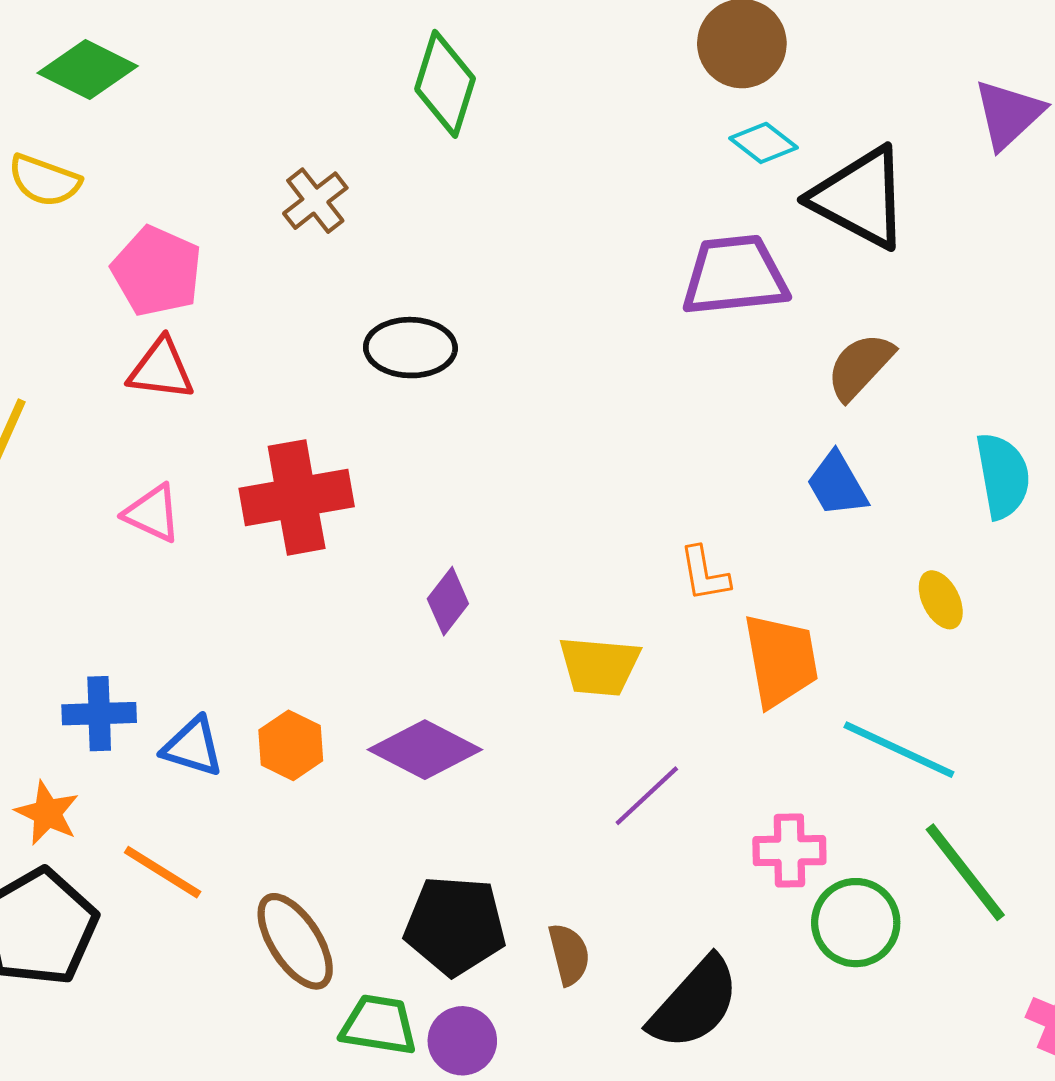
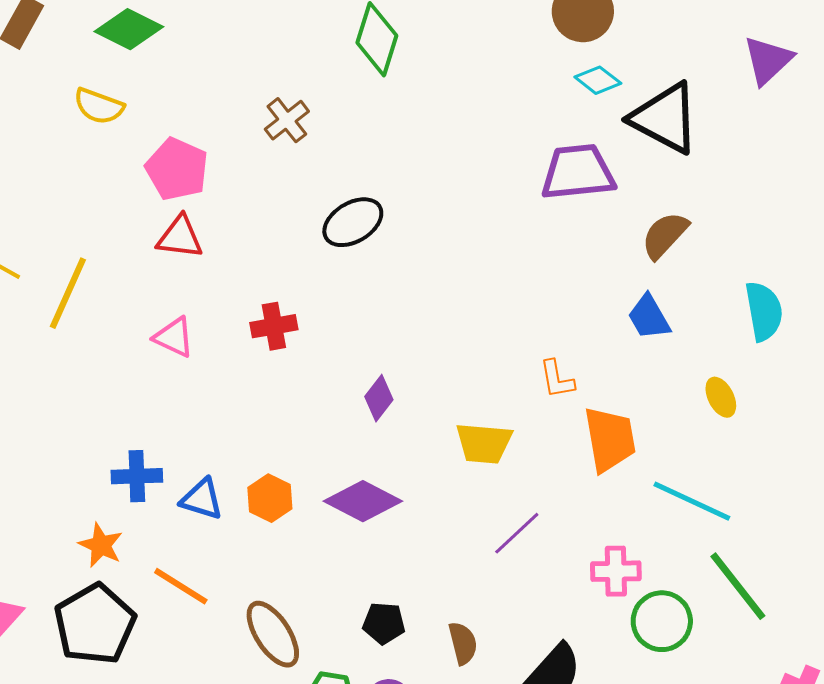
black ellipse: (410, 348) -> (353, 222), turned -32
red cross: (297, 497) -> (274, 326), size x0.6
black pentagon: (455, 925) -> (384, 623), size x0.6

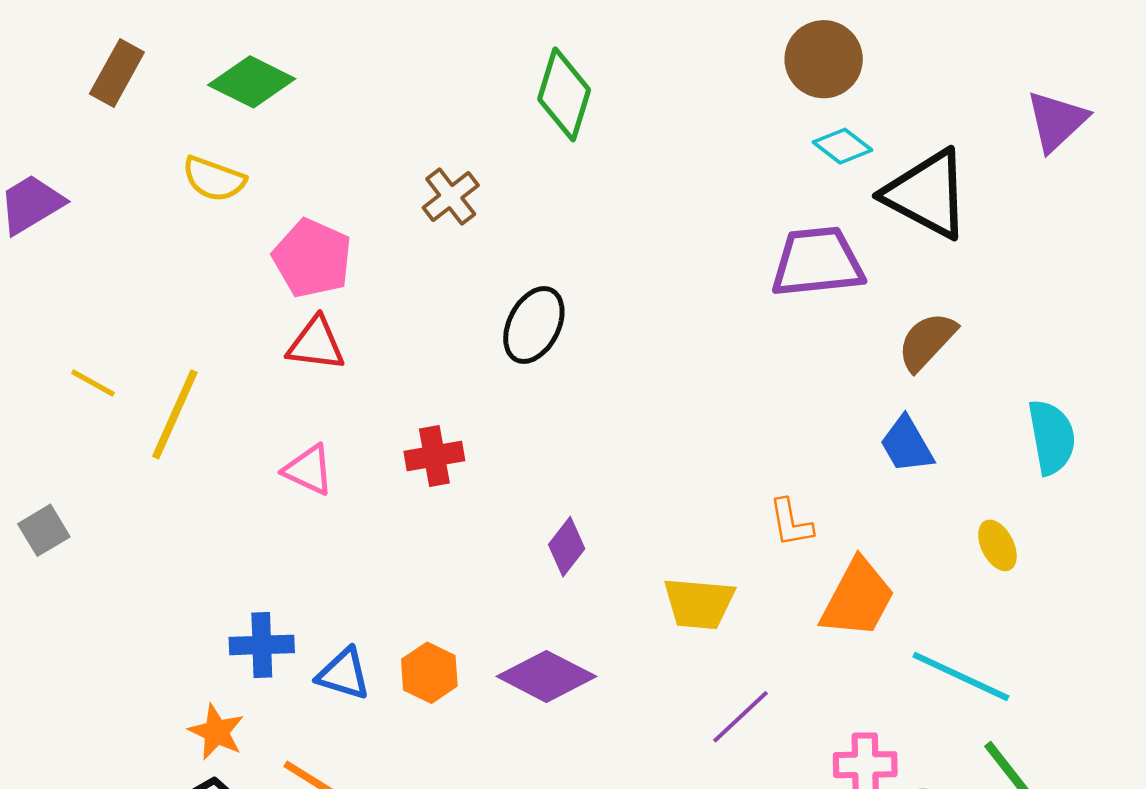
black ellipse: (353, 222) -> (534, 325), turned -32
orange trapezoid: (610, 439) -> (858, 598), turned 38

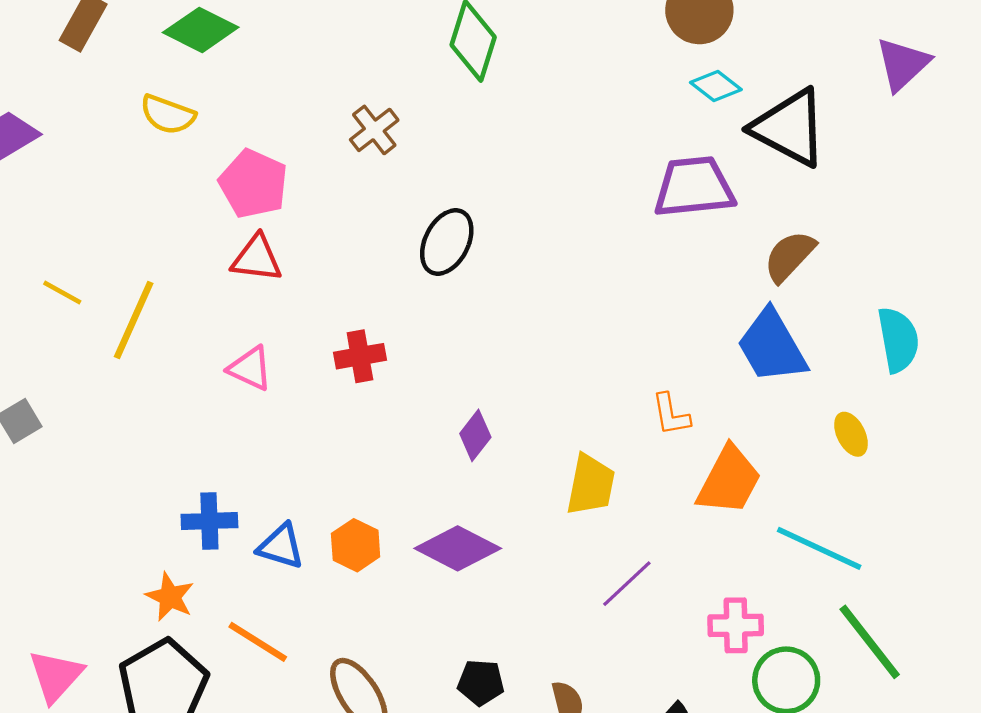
blue trapezoid: (907, 445) -> (772, 346), size x1.5
yellow trapezoid: (699, 603) -> (591, 485), turned -84

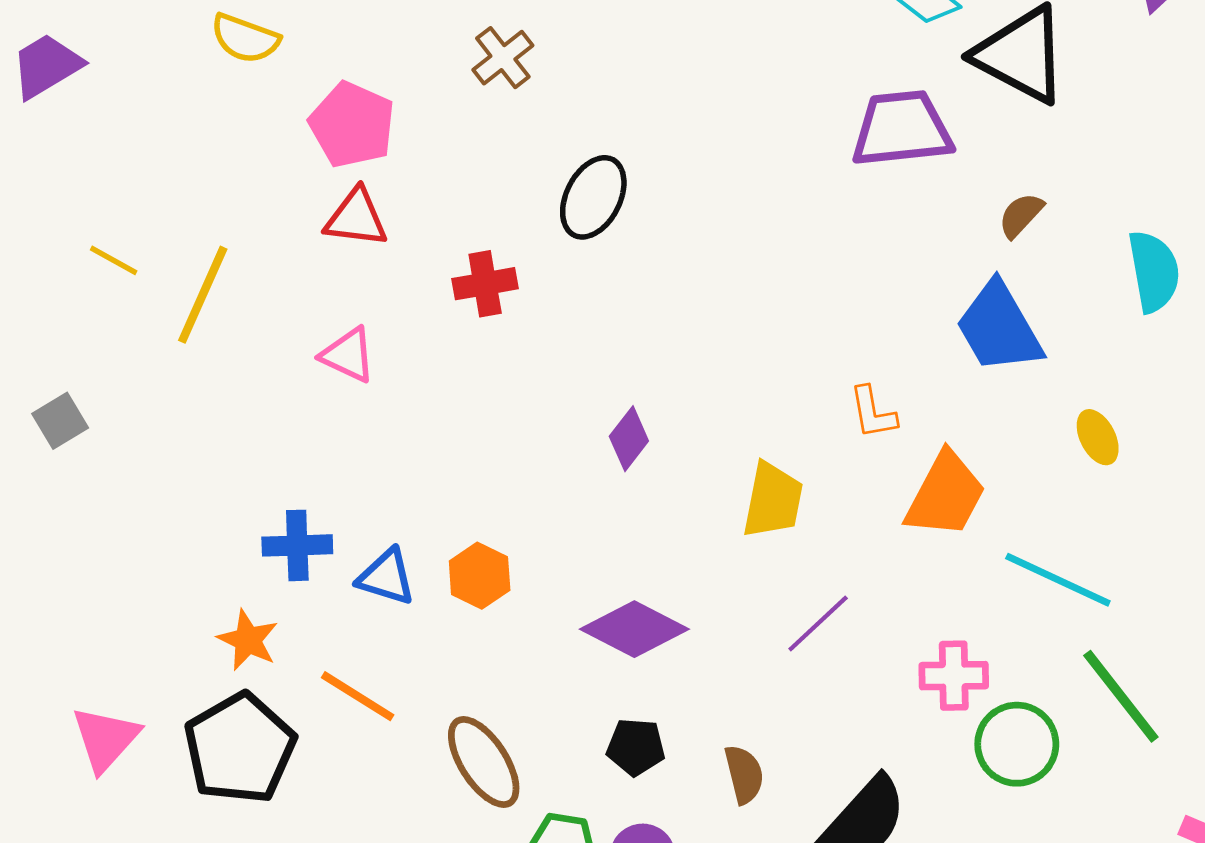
brown semicircle: (789, 256) -> (1021, 215), size x0.7
cyan semicircle: (898, 340) -> (1154, 271), moved
red cross: (360, 356) -> (485, 284), moved
purple diamond: (458, 548) -> (634, 629), moved

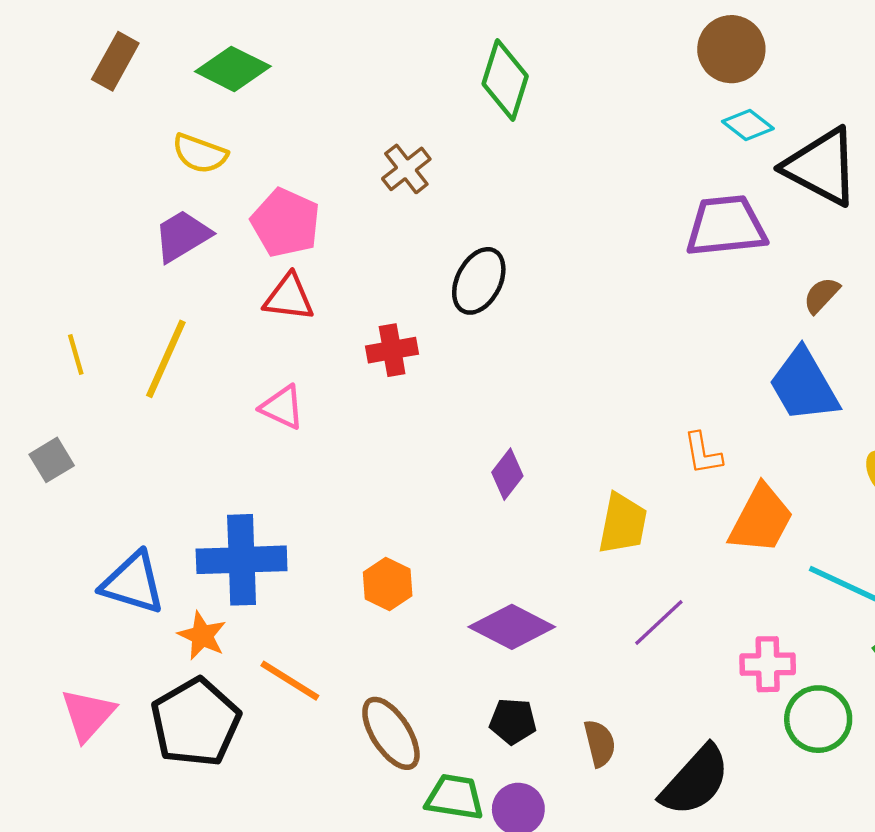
purple trapezoid: (46, 66) -> (182, 236), moved
yellow line: (114, 260) -> (76, 354), moved, turned 45
blue cross: (297, 545) -> (242, 560), size x1.6
blue triangle: (386, 577) -> (133, 583), moved, size x1.4

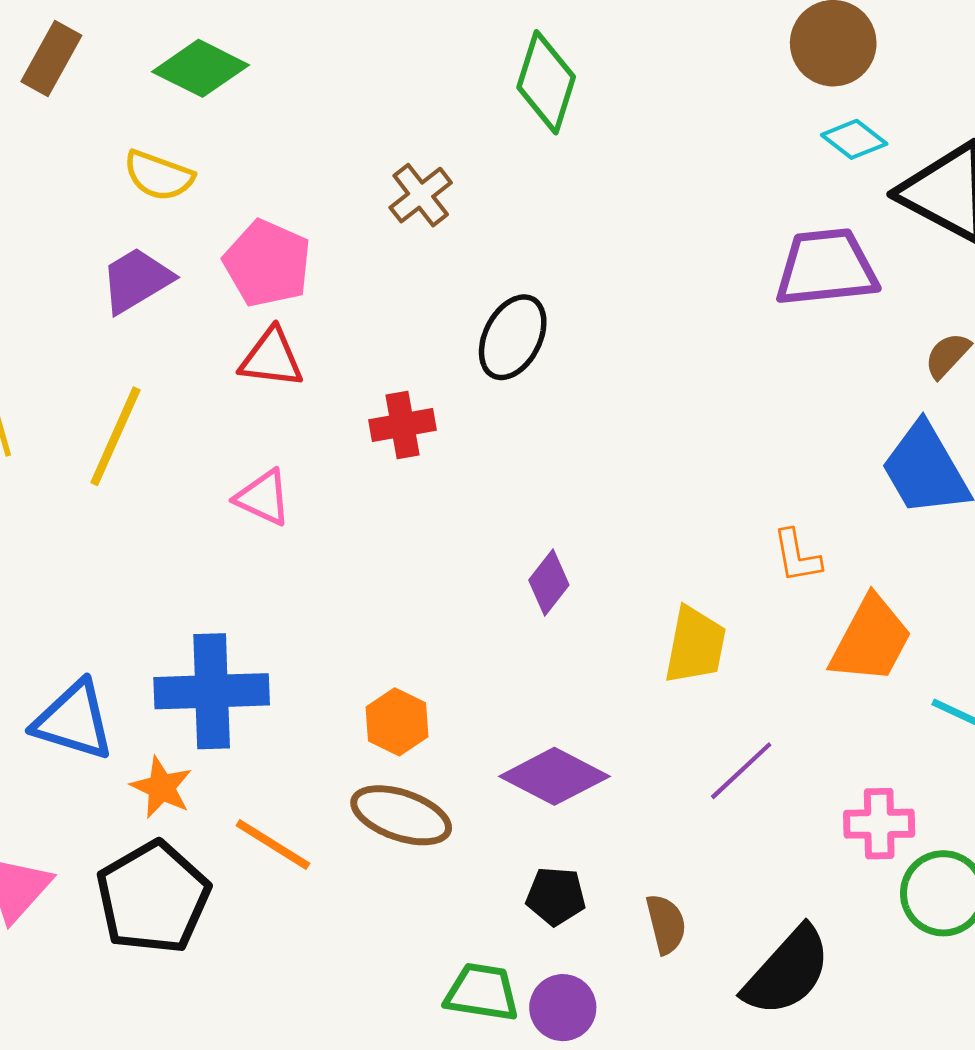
brown ellipse: (391, 733) -> (401, 815), moved, turned -38

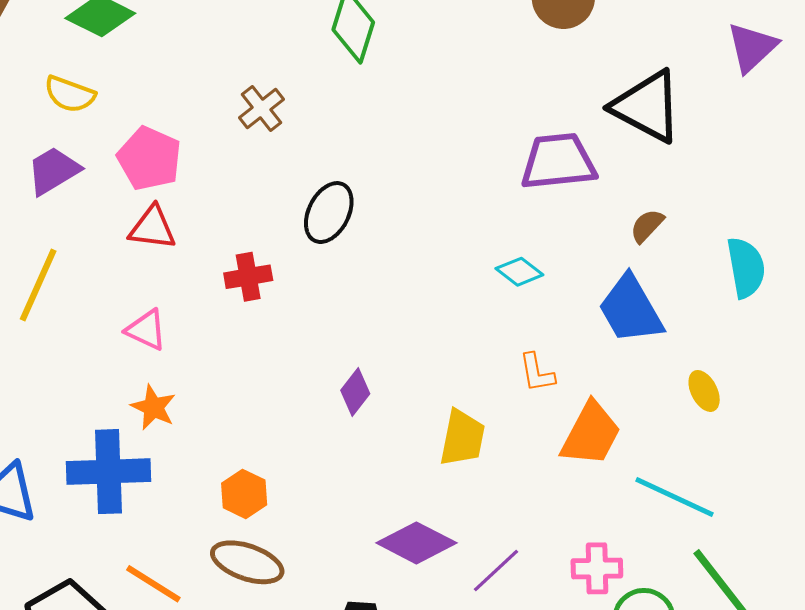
cyan diamond: (854, 139) -> (519, 272), moved
purple line: (741, 771) -> (496, 570), moved
purple diamond: (554, 776) -> (416, 543), moved
orange star: (161, 787) -> (153, 407), moved

